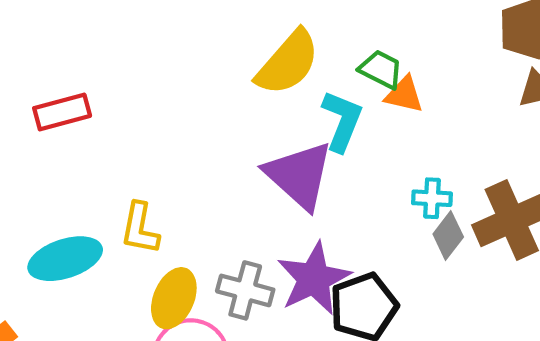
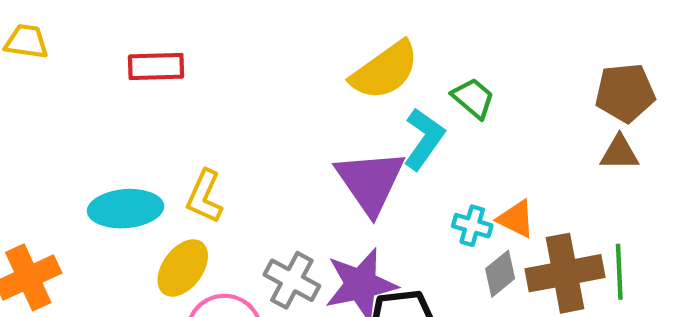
orange triangle: (404, 95) -> (516, 219), moved
cyan cross: (432, 198) -> (472, 226), moved
yellow ellipse: (174, 298) -> (183, 268), moved

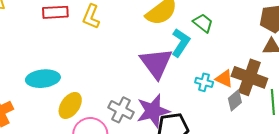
yellow L-shape: (205, 196) -> (91, 17), moved
brown cross: (565, 273) -> (249, 77), moved, turned 32
gray diamond: (500, 274) -> (235, 100), moved

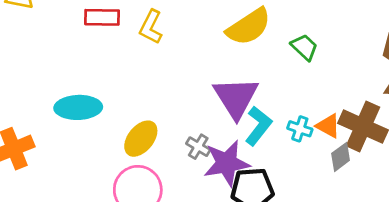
cyan L-shape: (181, 43) -> (258, 126), moved
yellow ellipse: (70, 105) -> (141, 139), moved
gray cross: (121, 110) -> (198, 147), moved, size x0.7

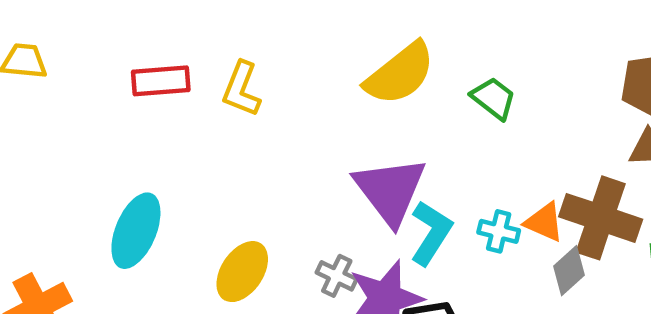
cyan ellipse: (78, 107) -> (136, 231), turned -60

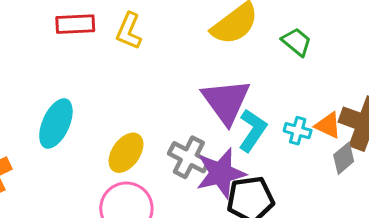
gray cross: (337, 276) -> (189, 157), size x1.5

